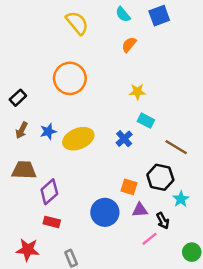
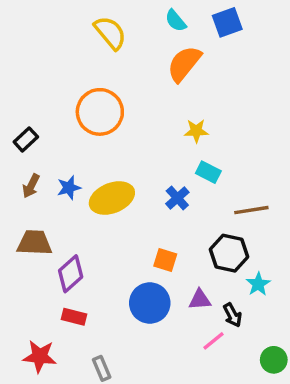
orange semicircle: (129, 45) -> (184, 64), size x1.6
brown line: (176, 147) -> (251, 210), turned -40
orange square: (129, 187) -> (165, 260), moved

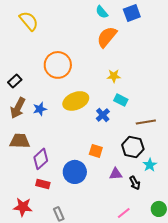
yellow semicircle: (110, 33) -> (29, 21), moved
brown arrow: (31, 186) -> (18, 108), size x1.5
yellow ellipse: (112, 198) -> (76, 101), moved
blue circle: (150, 303) -> (75, 172), moved
pink line: (213, 341) -> (124, 213), moved

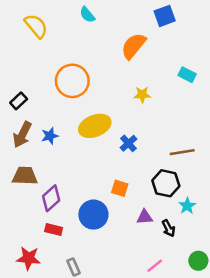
cyan semicircle: (102, 12) -> (87, 15), moved
cyan rectangle: (121, 100) -> (187, 75), moved

